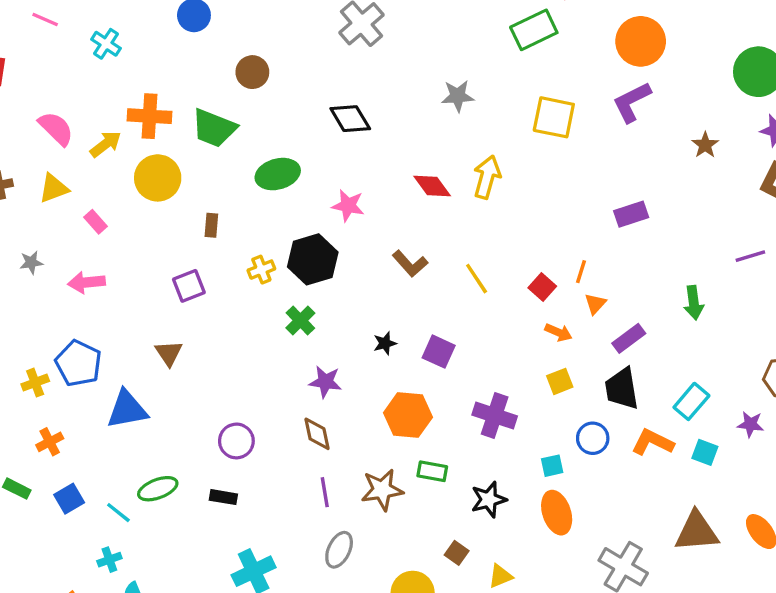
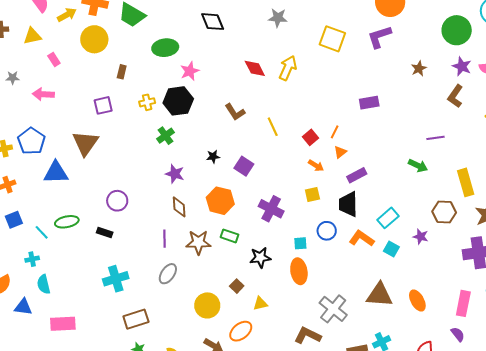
pink star: (348, 206) -> (190, 71), moved, turned 30
green arrow: (694, 303) -> (418, 166), moved, turned -66
brown triangle: (169, 353) -> (85, 143), size x1.6
brown diamond: (317, 434) -> (179, 207), moved

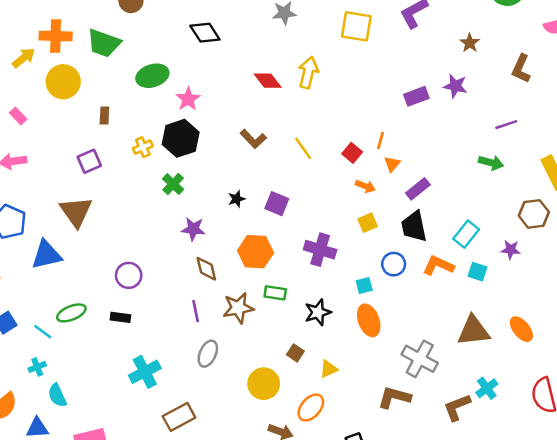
purple star: (462, 66) -> (455, 86), moved

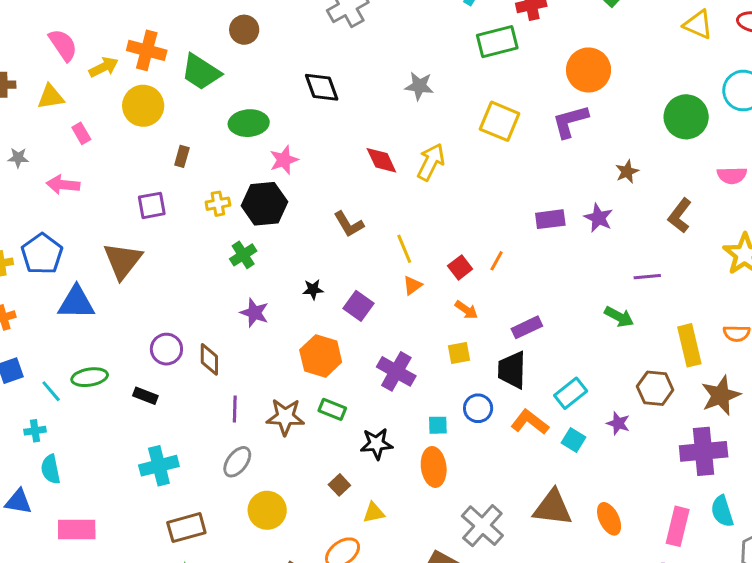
orange triangle: (392, 164) -> (412, 285), moved
brown diamond: (206, 269) -> (209, 359), moved
yellow circle: (264, 384) -> (267, 510), moved

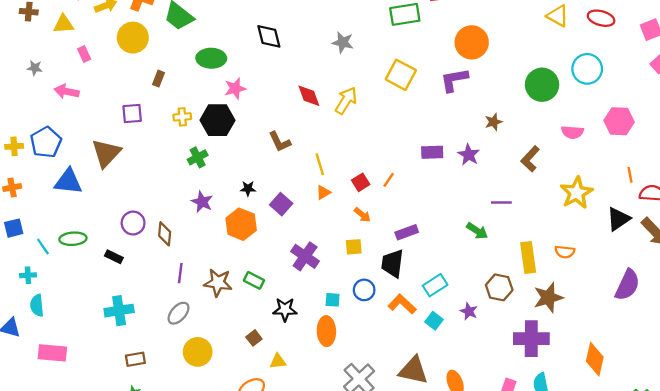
orange hexagon: (321, 356) -> (241, 224), moved
brown rectangle: (186, 528) -> (135, 359), size x0.7

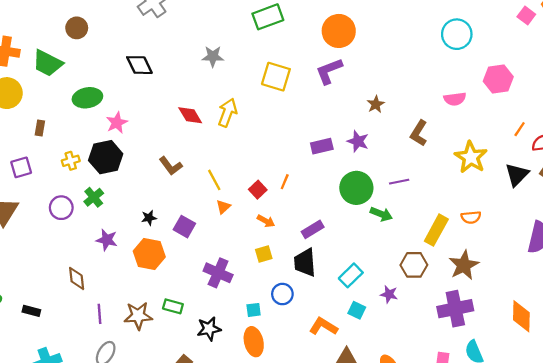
green circle: (542, 85) -> (356, 188), moved
orange line: (630, 175) -> (520, 129), turned 56
purple circle: (133, 223) -> (61, 208), moved
yellow rectangle: (528, 257) -> (436, 230), turned 48
orange L-shape: (402, 304) -> (323, 326), moved

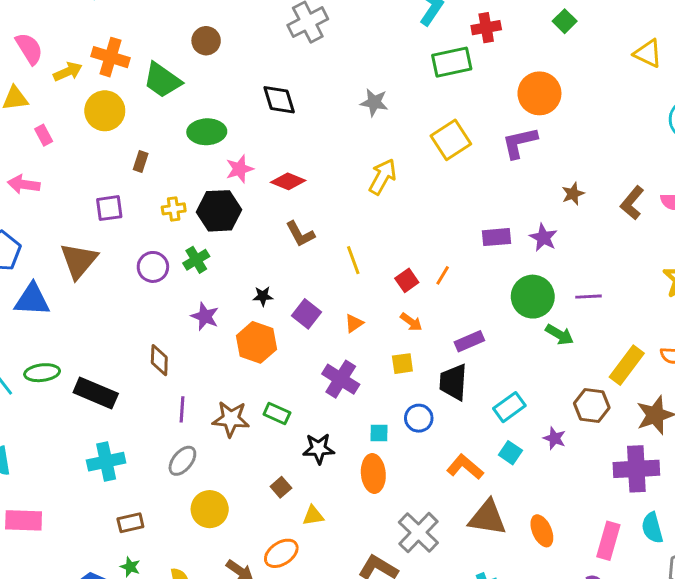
yellow square: (276, 77) -> (451, 140), turned 32
red diamond: (190, 115) -> (288, 181), moved, turned -45
brown L-shape: (419, 133) -> (632, 203), moved
orange triangle: (223, 207) -> (354, 323), moved
black rectangle: (31, 311) -> (96, 393), size x1.8

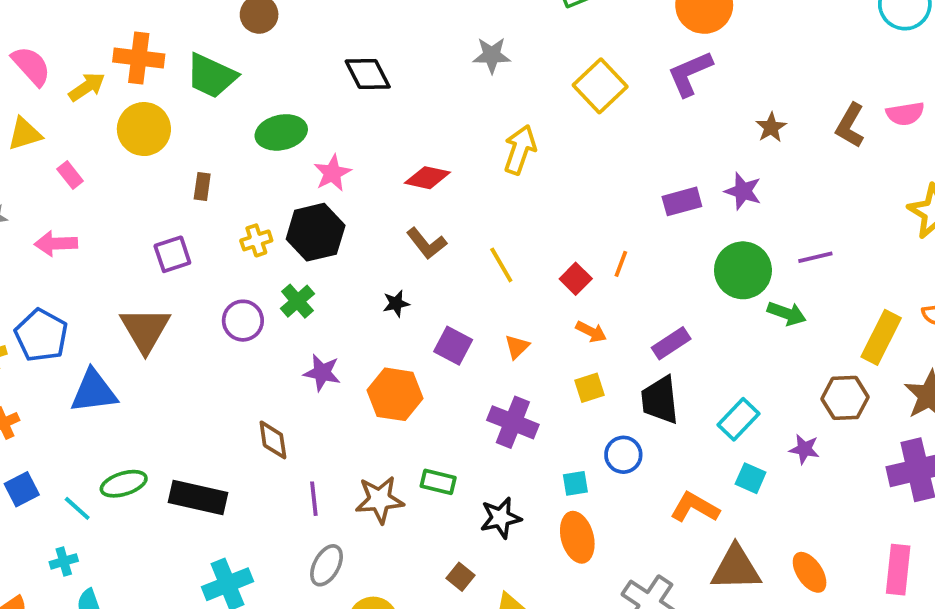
red diamond: (288, 181) -> (427, 178), moved
black star: (263, 296) -> (396, 304), moved

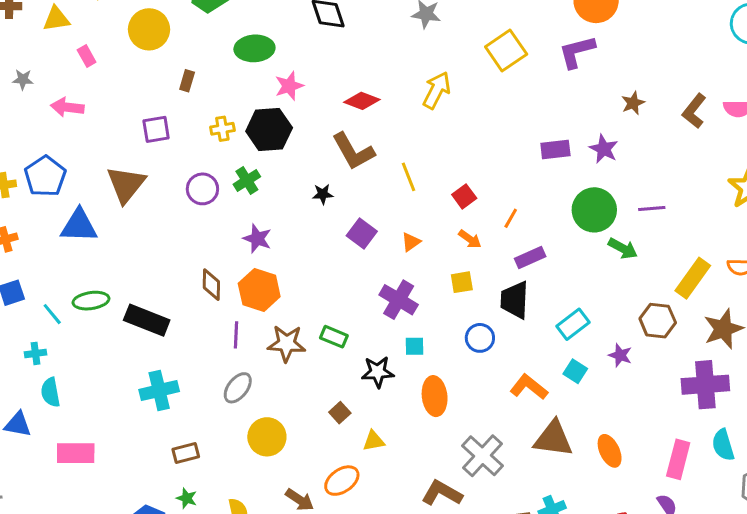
brown L-shape: (426, 243) -> (353, 151), size x1.4
orange line: (621, 264) -> (511, 218), moved
orange hexagon: (395, 394) -> (259, 290), moved
cyan square: (575, 483) -> (414, 346), moved

